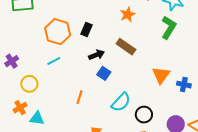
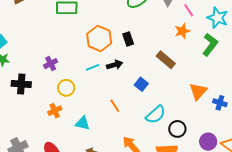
orange star: (128, 14) -> (182, 31), moved
black rectangle: (87, 30) -> (128, 39), turned -48
black arrow: (96, 55) -> (115, 65), moved
orange line: (80, 97) -> (115, 106), turned -56
cyan triangle: (37, 118) -> (82, 123), moved

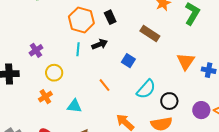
cyan line: (93, 67) -> (78, 49), turned -56

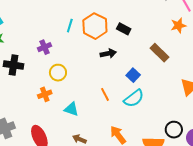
black rectangle: (110, 17) -> (124, 29), turned -48
cyan line: (78, 49) -> (70, 26), moved
cyan semicircle: (146, 89) -> (134, 98), moved
black circle: (169, 101) -> (174, 130), moved

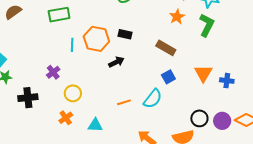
blue square: (133, 75) -> (168, 77), moved, turned 32
orange line: (105, 94) -> (124, 102), turned -64

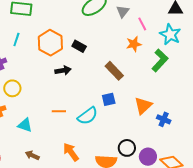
cyan line: (72, 45) -> (16, 39), moved

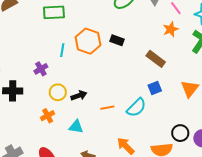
cyan line: (16, 39) -> (62, 50), moved
black arrow: (63, 70) -> (79, 96), moved

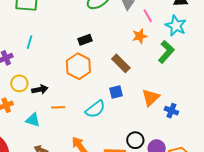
black rectangle: (117, 40) -> (85, 40), turned -48
orange hexagon: (88, 41) -> (78, 66), moved
orange line: (107, 108) -> (58, 107), moved

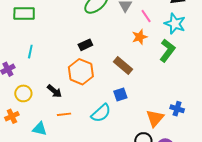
black arrow: (40, 89) -> (54, 91), moved, turned 56
orange triangle: (151, 98) -> (155, 118), moved

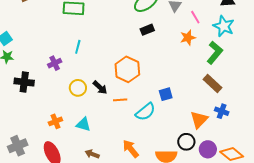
black rectangle: (85, 45) -> (147, 30), moved
brown rectangle: (123, 66) -> (213, 83), moved
yellow circle: (23, 93) -> (78, 88), moved
orange line: (64, 114) -> (120, 100), moved
orange cross: (12, 116) -> (55, 121), moved

